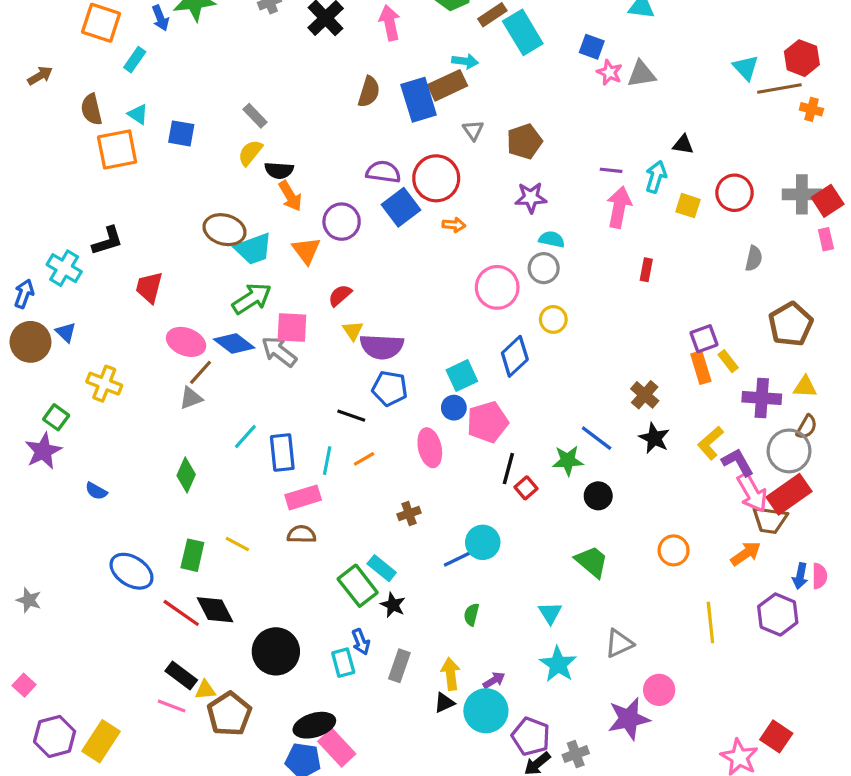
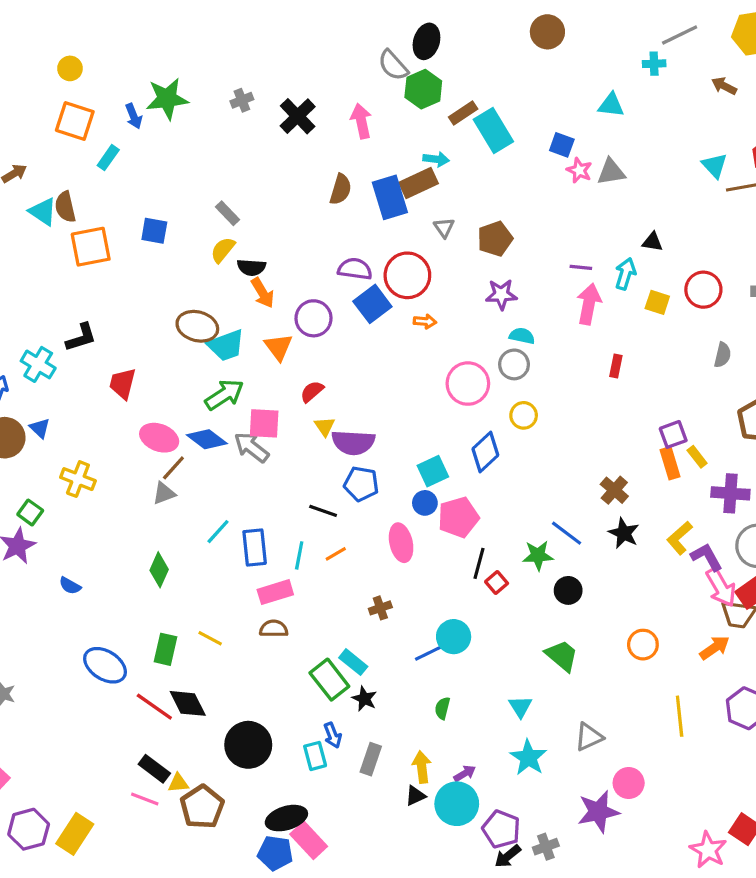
cyan triangle: (138, 114) -> (43, 212), moved, size x1.4

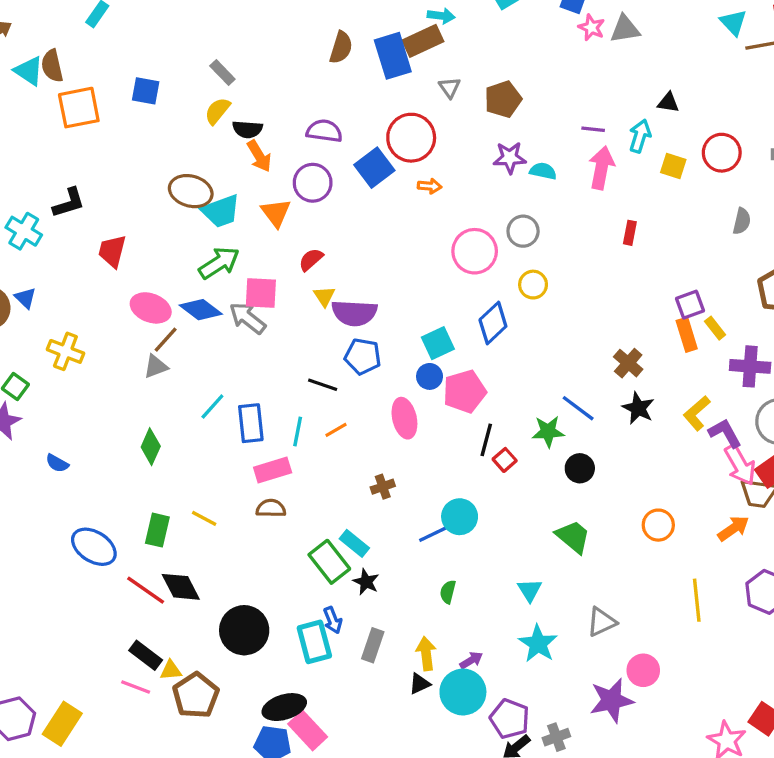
purple semicircle: (355, 269) -> (324, 131), moved
cyan semicircle: (522, 336) -> (543, 171), moved
cyan rectangle: (315, 756) -> (314, 642), size x1.4

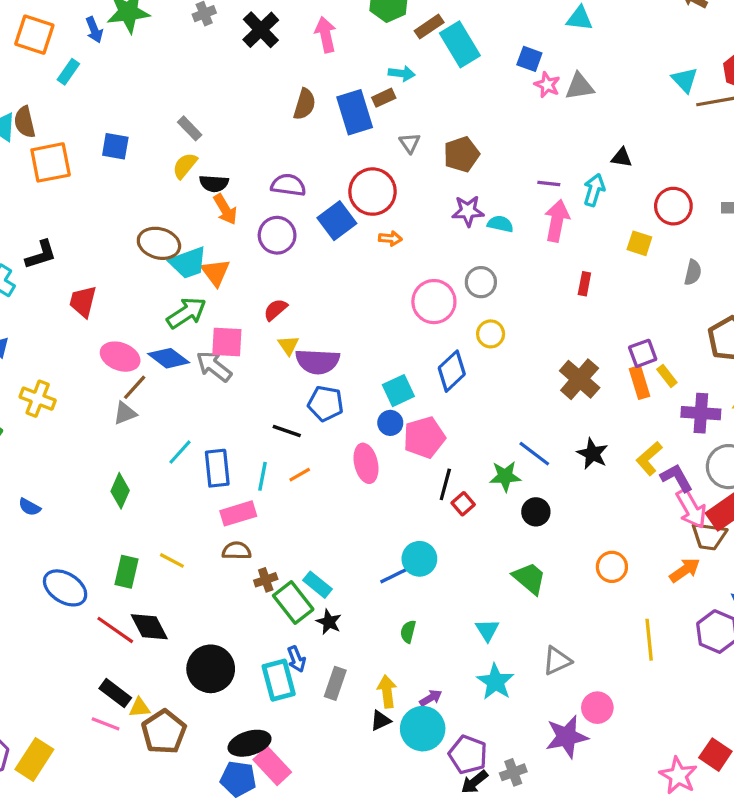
brown rectangle: (423, 41) -> (384, 98), size x0.6
yellow square: (673, 166) -> (639, 243), moved
orange triangle: (276, 213) -> (216, 272), moved
brown cross: (628, 363) -> (580, 379), moved, size x1.4
brown cross: (383, 487) -> (266, 580), moved

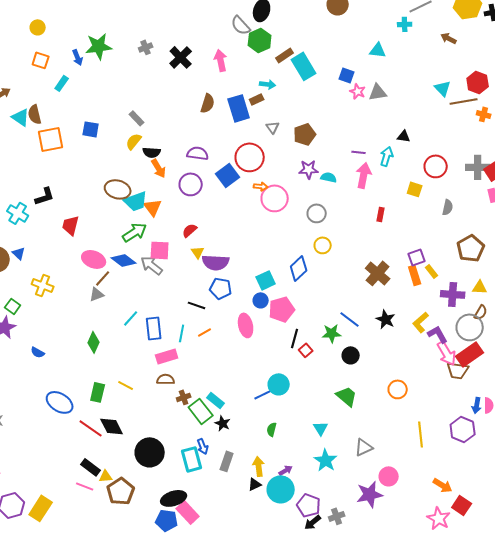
orange square: (34, 35) -> (41, 60), size x0.7
pink circle: (434, 302) -> (275, 198), moved
orange arrow: (685, 570) -> (443, 485), moved, turned 66

